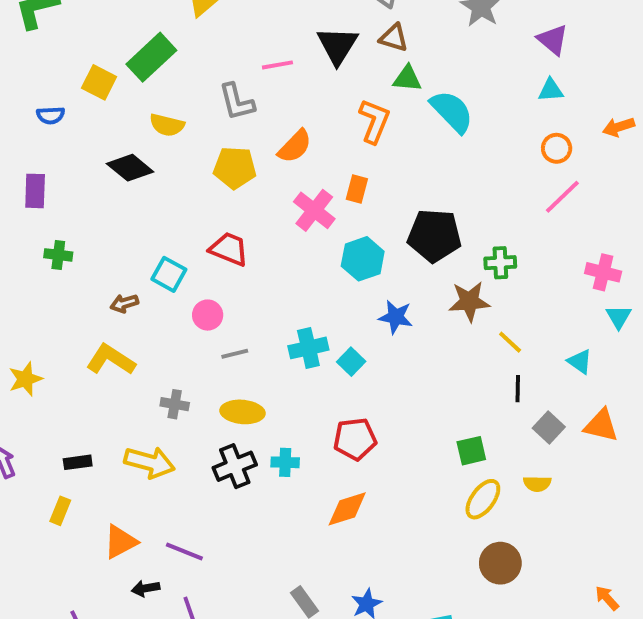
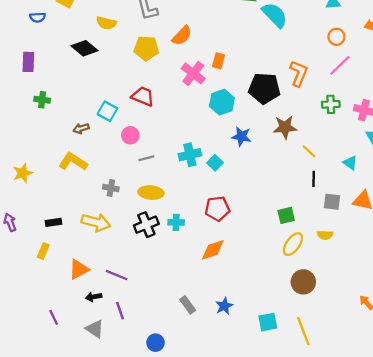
orange L-shape: (374, 121) -> (299, 73), moved
green cross: (500, 263) -> (331, 104), moved
gray square: (549, 427) -> (332, 202), turned -36

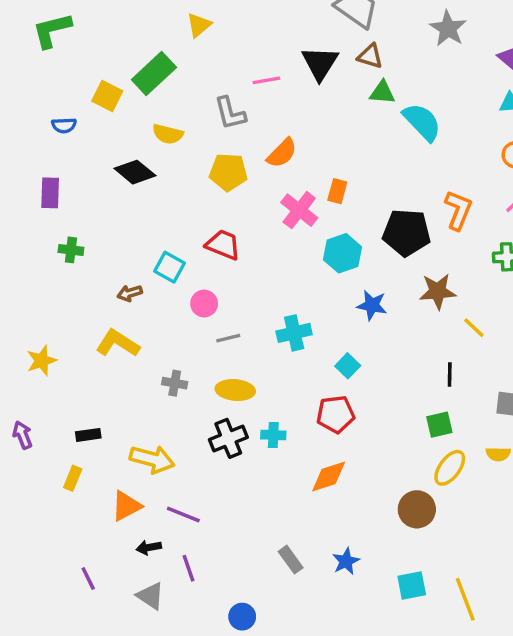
cyan square: (215, 163) -> (348, 366), moved
black line: (314, 179) -> (450, 374), moved
yellow arrow: (96, 222) -> (152, 459), moved
brown circle: (303, 282) -> (417, 509), moved

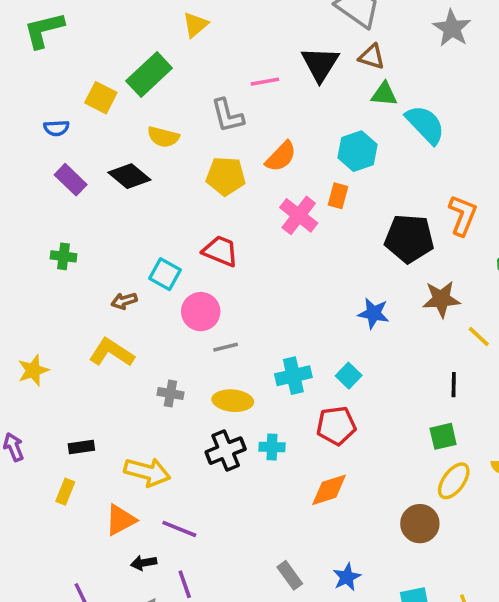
purple rectangle: (50, 193) -> (71, 180), moved, turned -48
cyan hexagon: (342, 253) -> (358, 151), moved
pink circle: (204, 304) -> (201, 312), size x1.4
cyan cross: (294, 333) -> (293, 376), moved

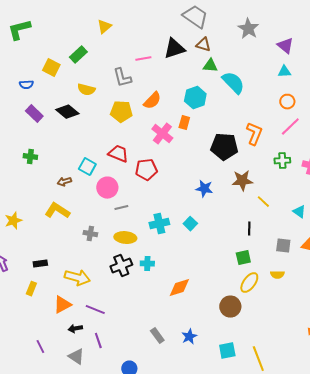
black triangle: (320, 64) -> (174, 49), turned 40
green rectangle: (149, 75) -> (78, 55), size x0.7
red pentagon: (336, 426) -> (146, 170), moved

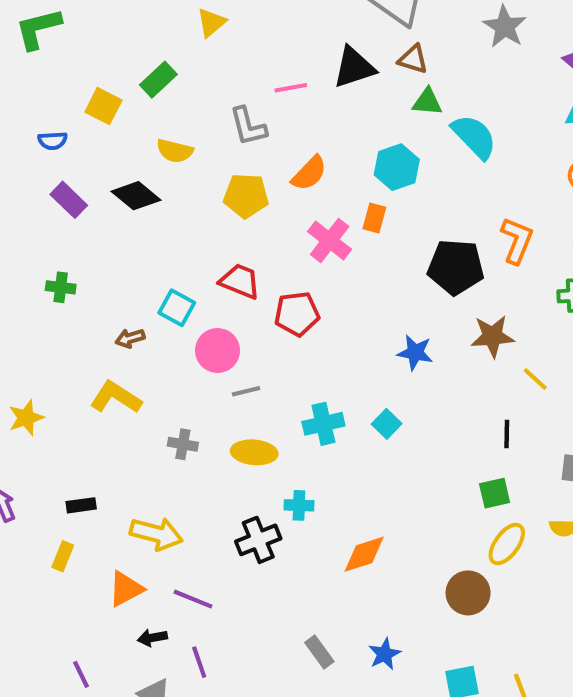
black cross: (121, 266) -> (258, 540), moved

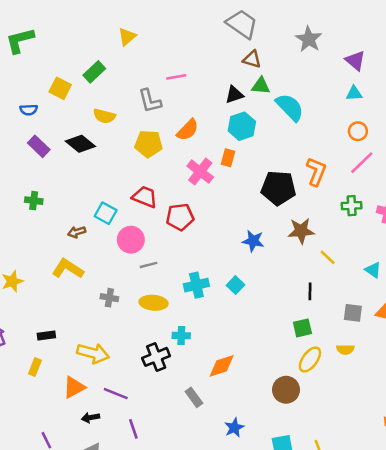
black triangle: (354, 67) -> (234, 95), moved, size x0.7
gray rectangle: (319, 652) -> (194, 397), moved
purple line: (199, 662) -> (133, 429), moved

